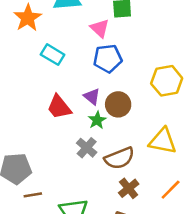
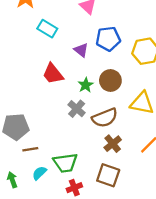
blue pentagon: (108, 58) -> (108, 39), moved
purple triangle: (92, 97) -> (81, 50), moved
brown circle: (118, 104) -> (110, 80), moved

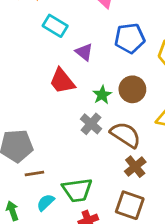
purple triangle: (81, 50) -> (84, 52), moved
brown semicircle: (105, 118) -> (126, 135), turned -125

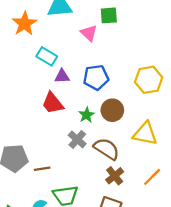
blue pentagon: (130, 38) -> (96, 77), moved
purple triangle: (84, 52) -> (62, 76), moved, turned -42
brown line: (34, 173) -> (42, 169), moved

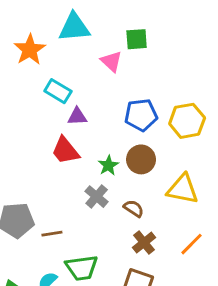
blue pentagon: (96, 77) -> (141, 115), moved
brown semicircle: (106, 149) -> (134, 208), size x0.6

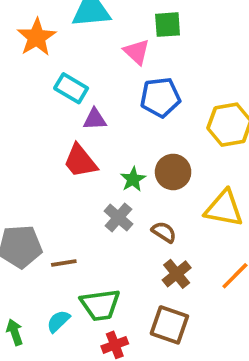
blue pentagon: (141, 115) -> (160, 97), moved

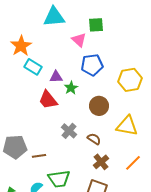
orange star: (36, 37) -> (21, 46), moved
cyan rectangle: (71, 88) -> (33, 67), moved
green star: (133, 179) -> (71, 88), moved

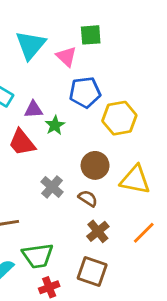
cyan triangle: (54, 17) -> (31, 45), moved, turned -45
yellow hexagon: (130, 80) -> (119, 118), moved
brown circle: (99, 106) -> (95, 165), moved

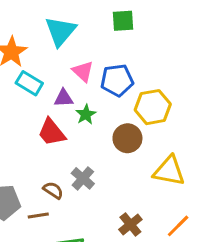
pink triangle: (66, 56) -> (83, 71), moved
brown circle: (95, 165) -> (127, 138), moved
brown semicircle: (88, 198) -> (53, 190), moved

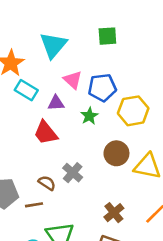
green star: (86, 114) -> (89, 116), moved
brown circle: (127, 138) -> (116, 153), moved

